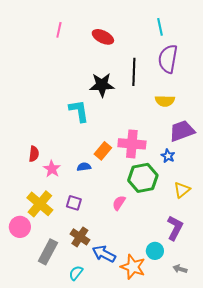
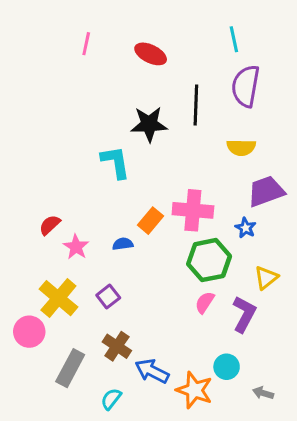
red semicircle: (34, 154) -> (50, 225), turned -140
purple square: (74, 203) -> (108, 297), turned 35
pink semicircle: (119, 203) -> (205, 302), moved
purple L-shape: (175, 228) -> (244, 314), moved

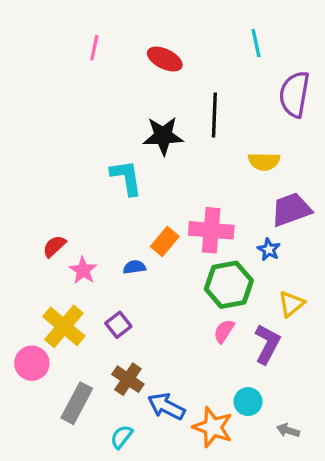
purple semicircle: (246, 86) -> (294, 94), moved

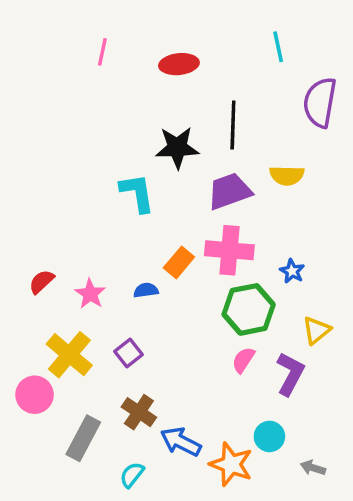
red ellipse: (165, 59) -> (179, 64), turned -32
purple trapezoid: (291, 209) -> (229, 191), moved
red semicircle: (54, 246) -> (41, 282), moved

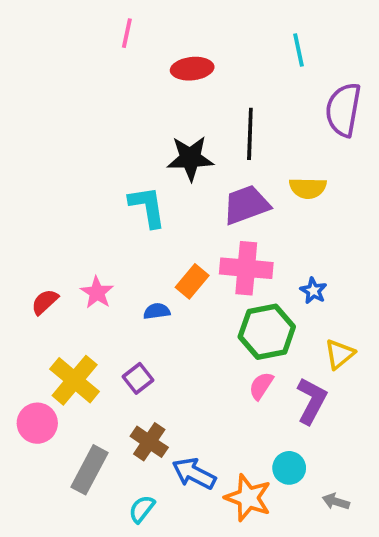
pink line: (102, 52) -> (127, 33), moved
pink star: (90, 294) -> (97, 293), moved

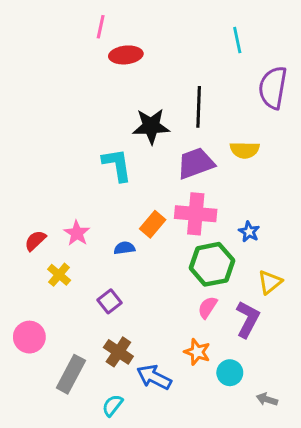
red ellipse: (192, 69) -> (126, 55), moved
yellow cross: (75, 380) -> (59, 275), moved, size x0.6
orange star: (248, 498) -> (197, 352), moved, size x0.7

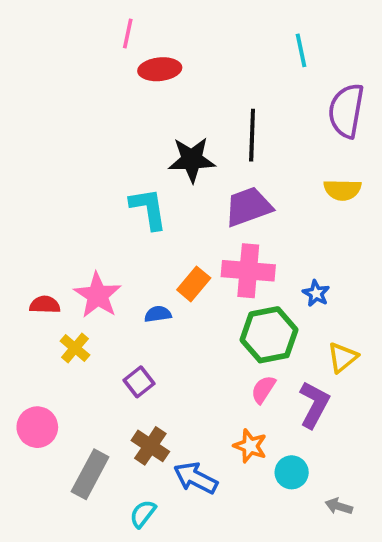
yellow semicircle: (245, 150) -> (342, 190), moved
pink star: (77, 233) -> (98, 295), size x1.4
red semicircle: (35, 241) -> (45, 305), turned 45

